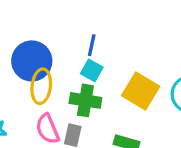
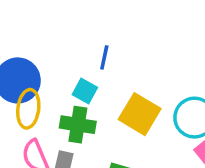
blue line: (92, 45) -> (104, 57), moved

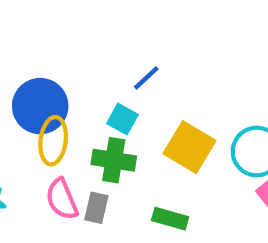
blue line: (104, 57) -> (146, 78), turned 35

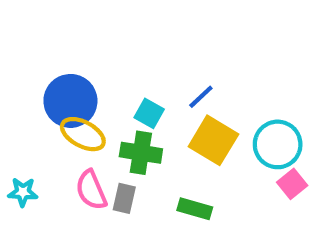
blue line: (146, 78) -> (201, 97), moved
yellow ellipse: (53, 141) -> (83, 134), turned -69

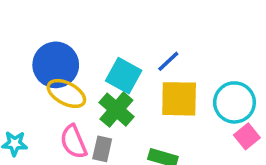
cyan square: (149, 113) -> (124, 76), size x1.4
yellow square: (213, 140) -> (179, 99), turned -30
green cross: (141, 153) -> (116, 110), turned 32

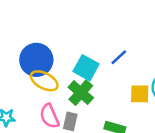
yellow square: (179, 99) -> (140, 94), moved, size x0.7

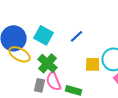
cyan square: (86, 68) -> (44, 35), moved
pink semicircle: (49, 116) -> (54, 81), moved

